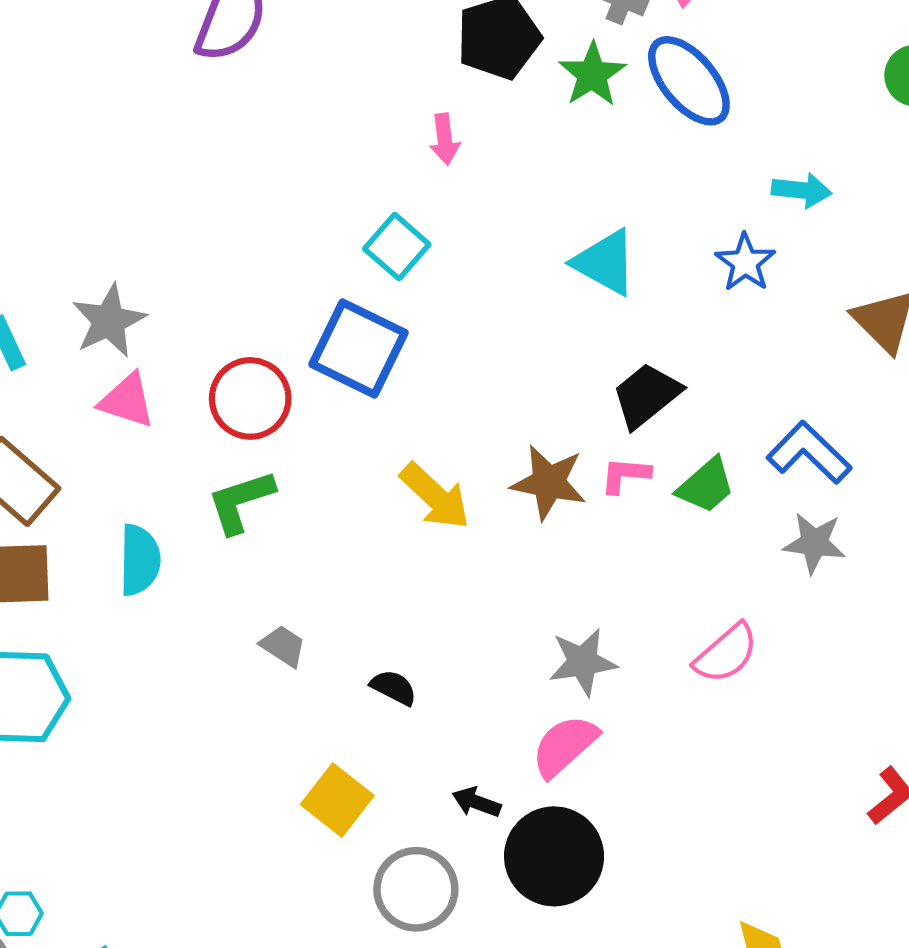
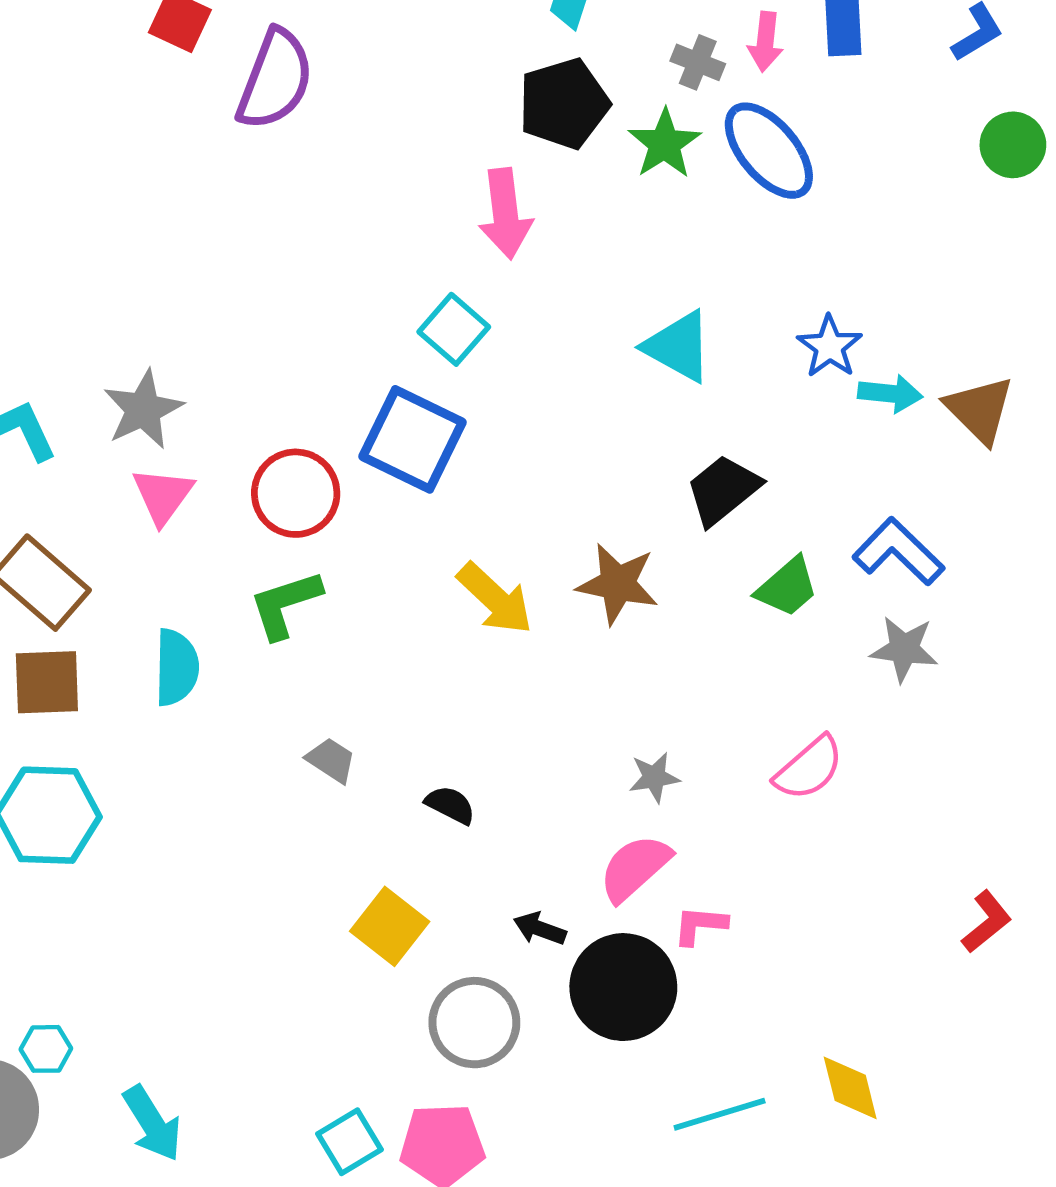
pink arrow: (445, 139) -> (505, 214), size x1.6
cyan arrow: (802, 190) -> (890, 394), moved
pink triangle: (127, 401) -> (163, 495), turned 48
pink L-shape: (625, 475) -> (700, 925), moved
gray star: (583, 662) -> (654, 777), size x0.7

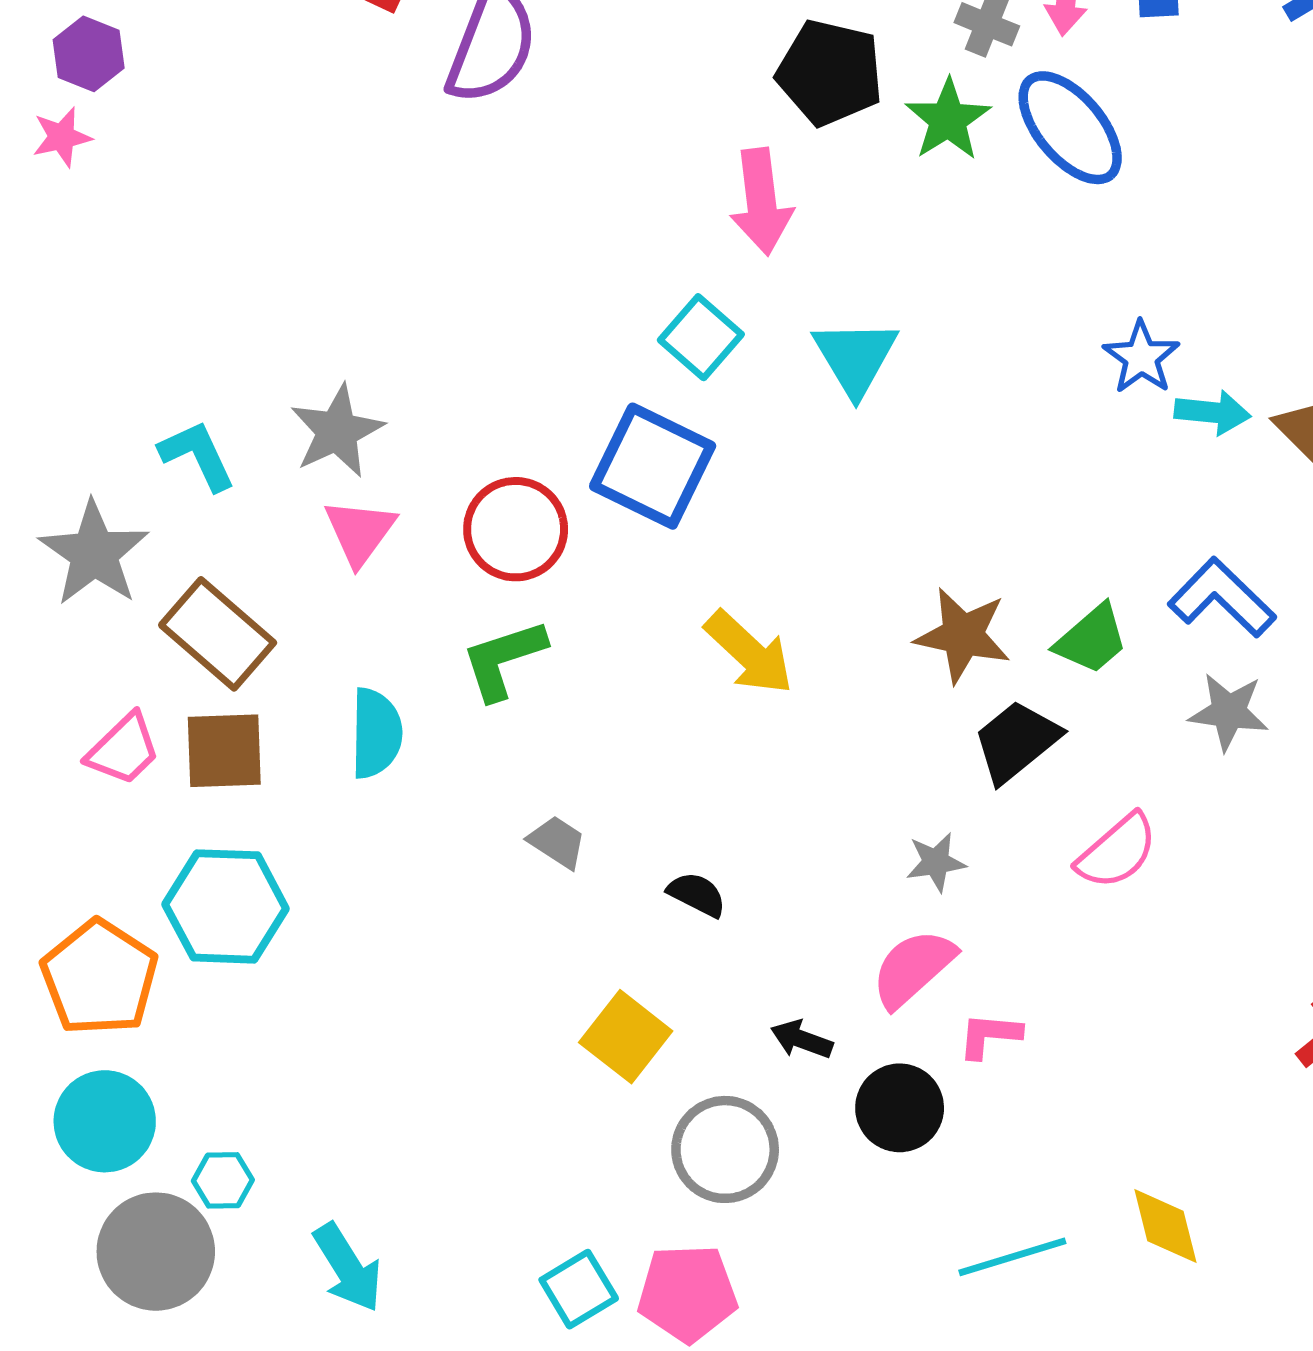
black pentagon: (564, 104) -> (830, 73), turned 30
cyan triangle: (678, 347) -> (855, 357), moved, turned 30
black trapezoid: (723, 490) -> (1016, 741), moved
brown star: (618, 584) -> (963, 635), moved
black circle: (623, 987) -> (900, 1108), size x0.7

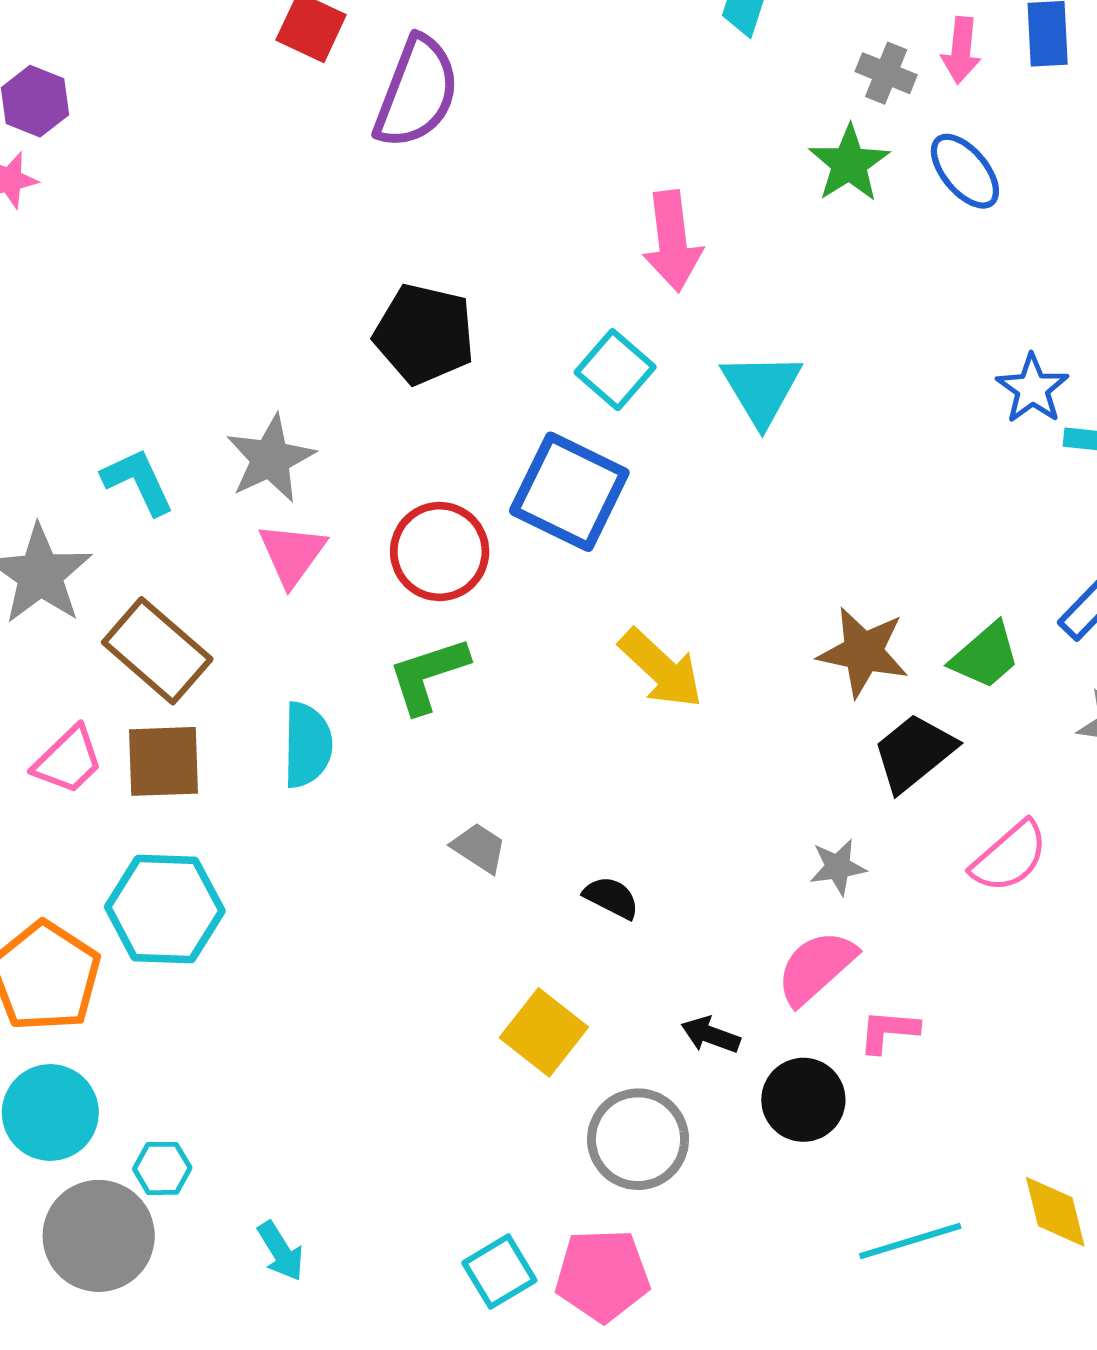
black pentagon: (830, 73) -> (424, 334), moved
blue ellipse: (1070, 128) -> (965, 171), size x0.7
cyan arrow: (348, 1268) -> (281, 1251), size x0.7

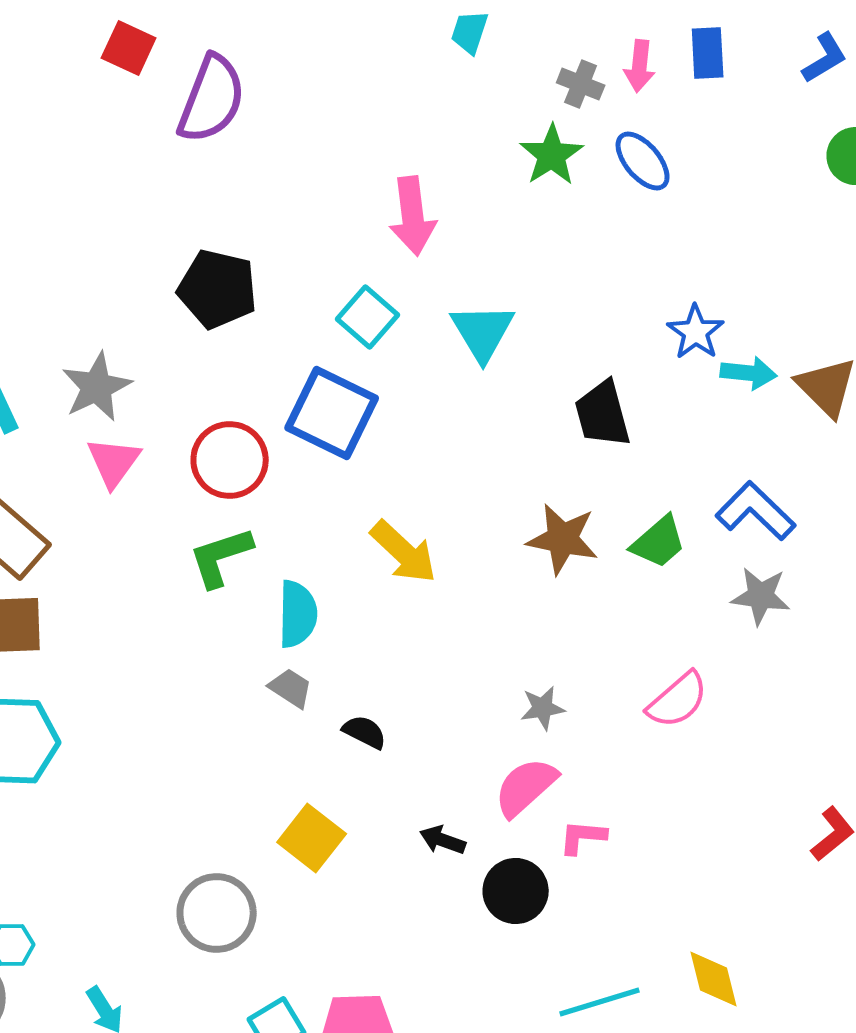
cyan semicircle: (307, 745) -> (298, 614), moved
black trapezoid: (914, 753) -> (603, 414), moved, turned -66
gray trapezoid: (479, 848) -> (291, 688), moved
gray circle: (638, 1139) -> (217, 913), moved

